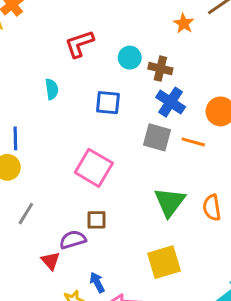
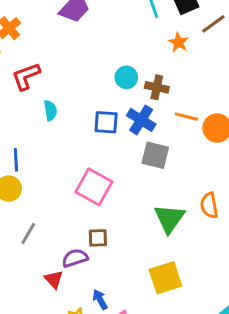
red L-shape: (79, 44) -> (26, 76), moved
blue cross: (171, 102) -> (141, 120), moved
orange line: (193, 142) -> (186, 117), moved
orange semicircle: (212, 208) -> (209, 205), moved

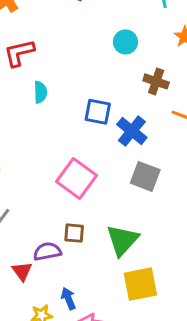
cyan circle: (126, 77) -> (125, 42), moved
blue cross: (141, 120) -> (132, 131), moved
gray square: (155, 155) -> (145, 176), moved
green triangle: (169, 218) -> (122, 240), moved

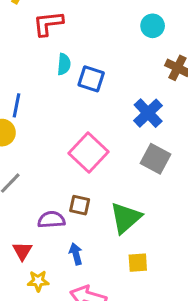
blue square: (98, 112) -> (91, 79), moved
red triangle: (22, 271) -> (22, 251), moved
yellow square: (140, 284) -> (138, 263), size x0.6
blue arrow: (68, 299) -> (76, 254), moved

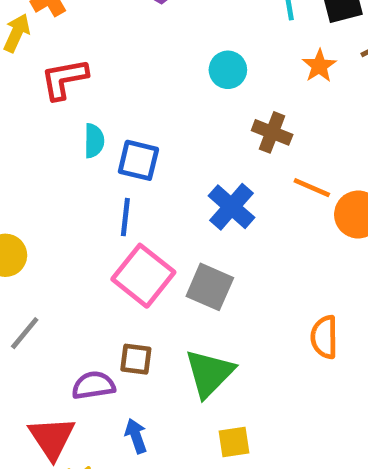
blue line: (17, 105) -> (125, 217), moved
gray square: (155, 159) -> (210, 287), moved
red triangle: (22, 251) -> (52, 438), size x1.5

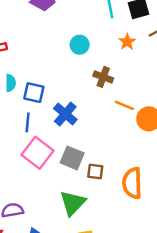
blue cross: (232, 207) -> (65, 114), moved
orange semicircle: (324, 337) -> (132, 183), size x1.4
brown square: (136, 359) -> (95, 171), moved

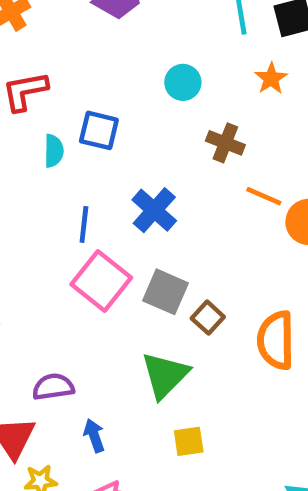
blue square: (34, 93) -> (99, 130), moved
brown square: (95, 171) -> (208, 318), turned 35

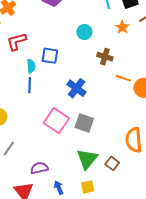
blue line: (84, 224) -> (30, 85), moved
brown square: (208, 318) -> (112, 163), moved
yellow square: (189, 441) -> (88, 187), moved

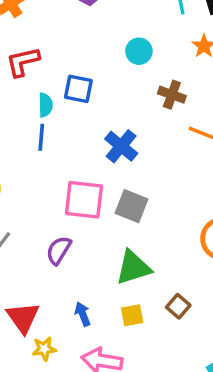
pink square: (56, 121) -> (84, 200), turned -30
green triangle: (87, 159) -> (133, 268), turned 30
brown square: (112, 163) -> (178, 306), moved
purple semicircle: (39, 168) -> (59, 250), moved, turned -48

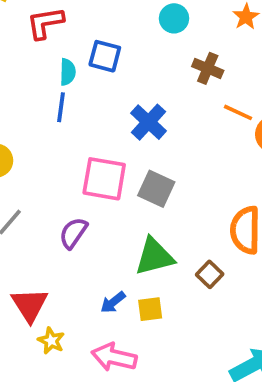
brown square: (178, 306) -> (210, 274), moved
blue arrow: (83, 314) -> (113, 302), moved, turned -110
yellow star: (44, 349) -> (51, 341), turned 30

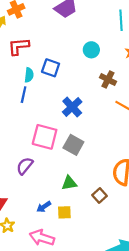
green triangle: (154, 257) -> (69, 183), size x0.7

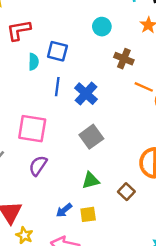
blue line: (24, 95) -> (57, 87), moved
pink square: (45, 137) -> (32, 129), moved
gray square: (73, 145) -> (91, 137), turned 30

